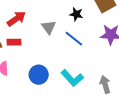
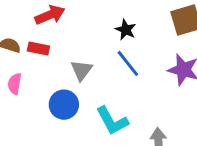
black star: (76, 14) -> (126, 30), moved
gray triangle: (49, 27) -> (82, 70), moved

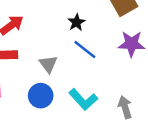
black star: (126, 30) -> (76, 22), turned 30

